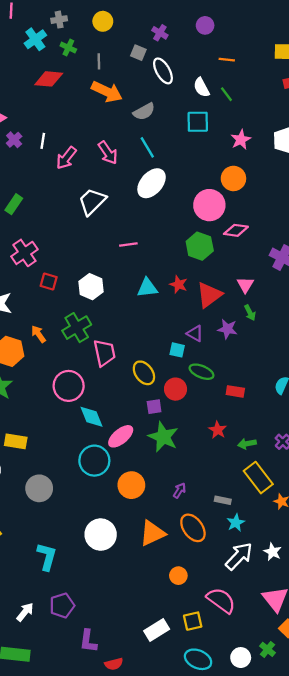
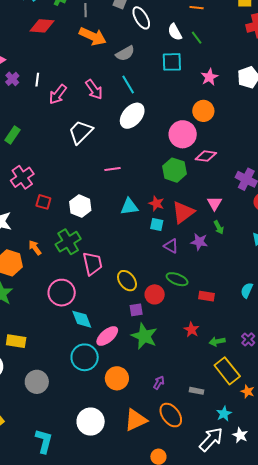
cyan square: (177, 350) -> (157, 224), moved
cyan star: (236, 523) -> (224, 414), moved

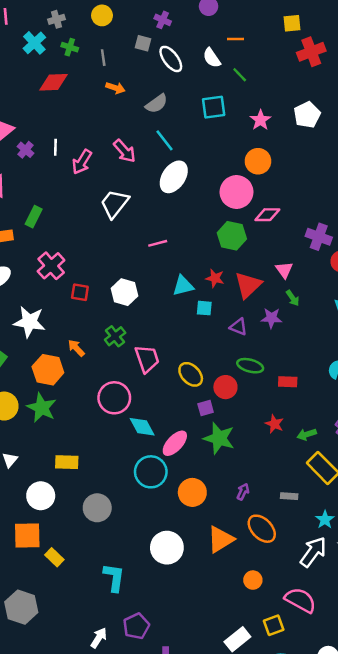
white semicircle: (175, 32) -> (212, 58), moved
orange arrow: (93, 36) -> (115, 88), size x0.6
cyan square: (157, 224) -> (204, 308), moved
green cross: (68, 242) -> (115, 336), size x0.7

